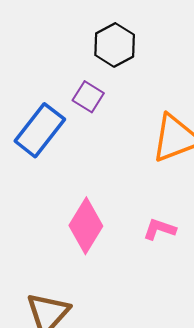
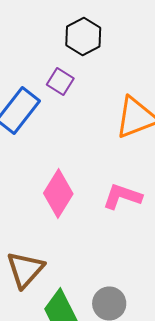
pink L-shape: (160, 229) -> (122, 196), size x1.4

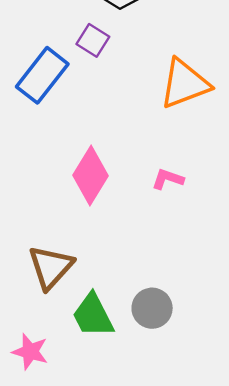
pink L-shape: (122, 196) -> (168, 179), size x0.7

